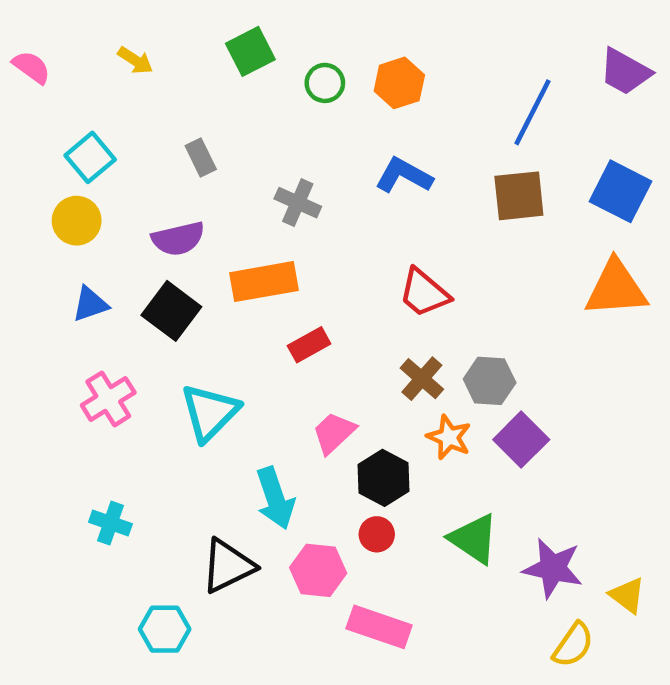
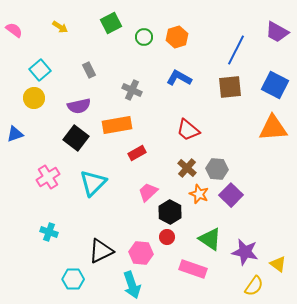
blue triangle: (90, 304) -> (15, 134), moved
cyan arrow: (275, 498) -> (132, 285), moved
pink rectangle: (379, 627) -> (193, 269), moved

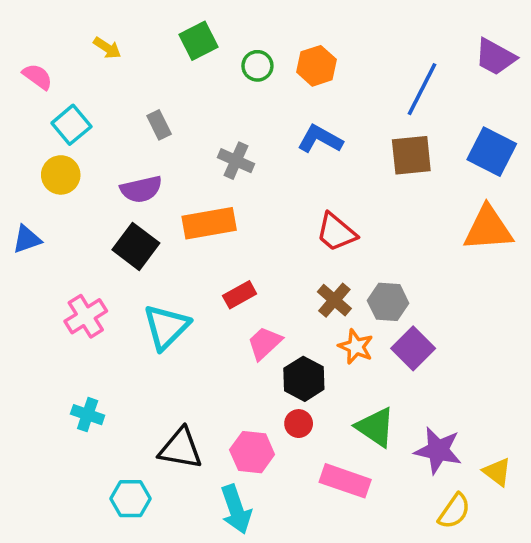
pink semicircle: (14, 30) -> (37, 77), moved
red rectangle: (137, 153) -> (240, 295), moved
black triangle: (101, 251) -> (181, 449), turned 36

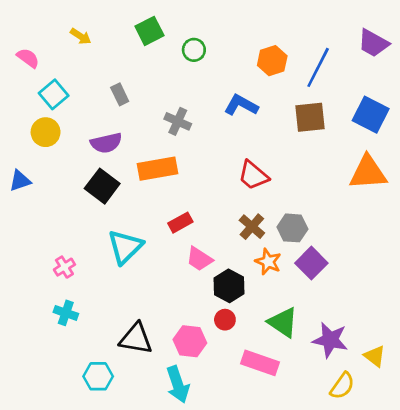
orange hexagon: (316, 66) -> (272, 61), moved
pink cross: (86, 316) -> (64, 267), moved, size x0.7
pink trapezoid: (265, 343) -> (199, 259), turned -104

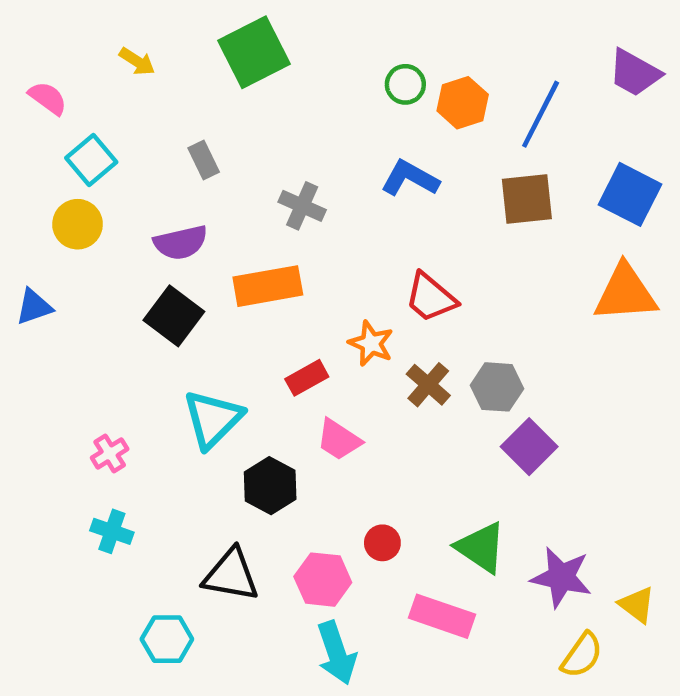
green square: (149, 31) -> (254, 52), size x1.4
green circle: (194, 50) -> (405, 84), moved
orange star: (268, 262) -> (371, 343), moved
black hexagon: (229, 286) -> (270, 486), moved
cyan arrow: (178, 384) -> (337, 653), moved

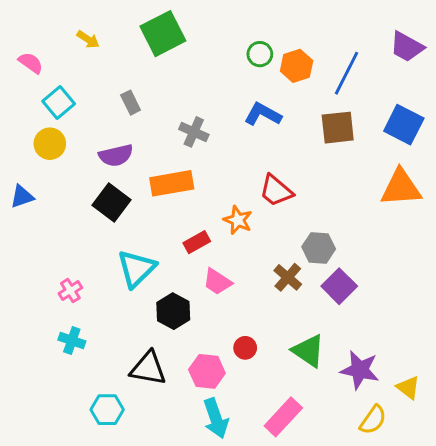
brown cross: (428, 385) -> (288, 277), moved
pink rectangle: (442, 616) -> (283, 417), moved, turned -66

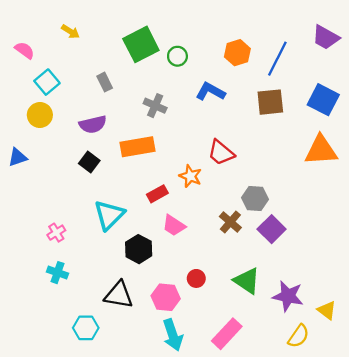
green square: (163, 34) -> (141, 44), moved
green circle: (260, 54) -> (177, 56), moved
black square: (112, 202) -> (89, 162), size x0.7

